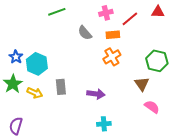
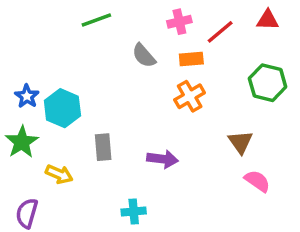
green hexagon: (157, 61) -> (268, 83), moved
yellow arrow: (35, 93) -> (59, 174), moved
cyan cross: (104, 124) -> (134, 212), moved

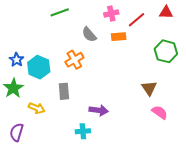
orange cross: (190, 96) -> (74, 60), moved
purple arrow: (162, 159) -> (99, 110), moved

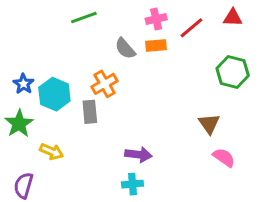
orange rectangle: (119, 37) -> (156, 46), moved
gray rectangle: (64, 91) -> (90, 112), moved
cyan cross: (83, 131) -> (133, 184), moved

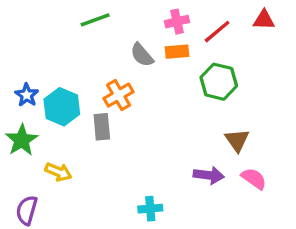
green hexagon: (233, 72) -> (219, 82), moved
purple arrow: (138, 155) -> (209, 175), moved

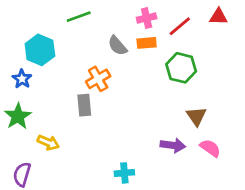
cyan hexagon: (62, 107) -> (40, 50), moved

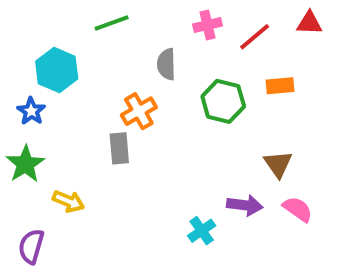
orange rectangle: (147, 43) -> (280, 86), moved
gray semicircle: (117, 46) -> (166, 64), turned 40
green hexagon: (181, 68) -> (223, 101), moved
cyan cross: (124, 173) -> (202, 231), moved, turned -30

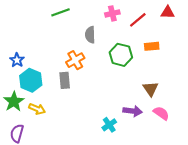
cyan hexagon: (57, 70) -> (31, 80), moved
green star: (25, 164) -> (14, 102), moved

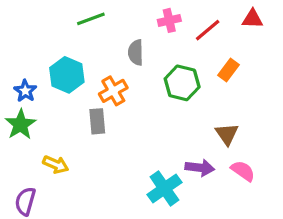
orange rectangle: (152, 46) -> (228, 70), turned -48
cyan hexagon: (31, 80) -> (67, 75), moved
green star: (14, 102) -> (20, 124), moved
cyan cross: (109, 125) -> (164, 188), size x1.5

